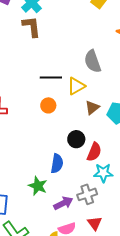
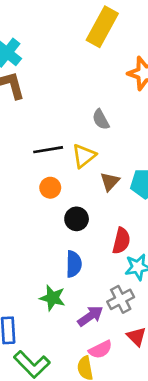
gray semicircle: (93, 61) -> (101, 119), size x0.7
black circle: (76, 139) -> (77, 219), moved

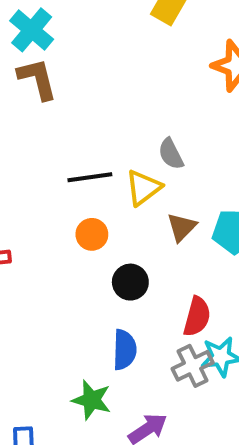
gray semicircle: (101, 119) -> (171, 154), moved
gray cross: (121, 299) -> (193, 366), moved

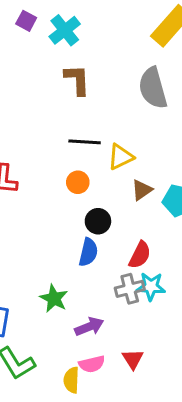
brown L-shape: (37, 79) -> (77, 80), moved
gray semicircle: (171, 154) -> (153, 88), moved, size x1.8
blue semicircle: (125, 350) -> (88, 252), moved

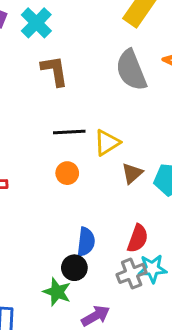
black circle: (98, 221) -> (74, 268), moved

